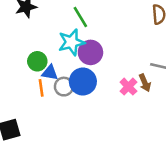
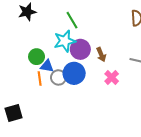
brown arrow: (145, 83) -> (101, 55), moved

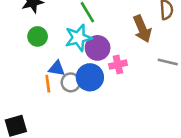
brown arrow: (101, 55) -> (142, 29), moved, size x1.5
green circle: (37, 57) -> (38, 36), moved
pink cross: (112, 77) -> (118, 65), moved, turned 32

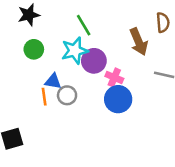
pink cross: (118, 65) -> (114, 77), turned 36
blue circle: (90, 77) -> (118, 99), moved

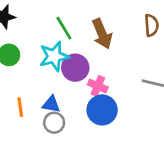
brown arrow: (139, 42) -> (102, 34), moved
blue triangle: (53, 81) -> (51, 104), moved
gray circle: (67, 95) -> (54, 123), moved

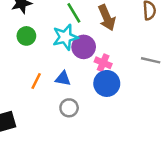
orange line: (20, 107) -> (36, 81), turned 35
gray circle: (54, 123) -> (69, 108), moved

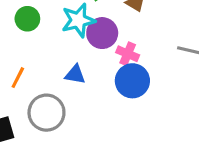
orange line: (36, 81) -> (18, 78), moved
gray circle: (69, 108) -> (46, 113), moved, size x1.5

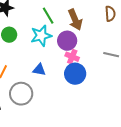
purple circle: (102, 33) -> (67, 41), moved

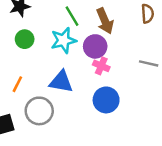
blue triangle: (39, 70) -> (61, 82), size x1.5
blue circle: (75, 74) -> (106, 100), moved

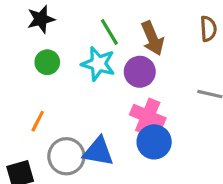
cyan star: (64, 40) -> (98, 64), turned 30
pink cross: (101, 66) -> (148, 116), moved, size x1.5
blue triangle: (61, 82) -> (98, 151), moved

